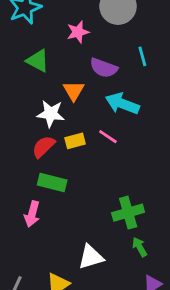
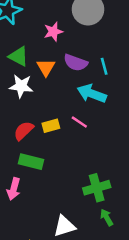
cyan line: (142, 56) -> (104, 66), moved
orange triangle: (74, 91) -> (46, 68), moved
white star: (51, 114) -> (21, 86), moved

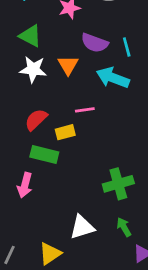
orange triangle: (46, 68) -> (68, 65), moved
pink line: (79, 122) -> (85, 110), moved, turned -42
yellow rectangle: (51, 126) -> (65, 132), moved
green arrow: (107, 217) -> (124, 227), moved

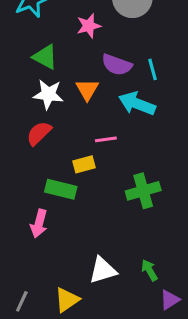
red semicircle: (36, 120) -> (39, 133), moved
green cross: (118, 184) -> (143, 191), moved

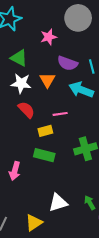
red semicircle: (39, 133) -> (26, 110), moved, turned 90
green rectangle: (61, 189) -> (44, 155), moved

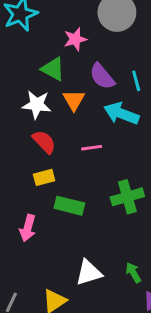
green triangle: (19, 58) -> (53, 69), moved
purple semicircle: (68, 63) -> (102, 76), turned 30
yellow rectangle: (45, 131) -> (44, 177), moved

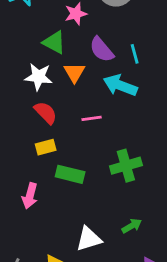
green arrow: (133, 273) -> (132, 226), moved, turned 90

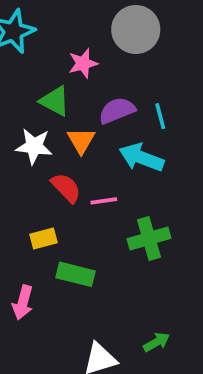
purple semicircle: (102, 50) -> (117, 110), turned 108
red semicircle: (46, 113) -> (66, 188), moved
green cross: (126, 166) -> (149, 239), moved

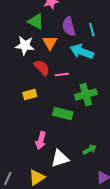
purple semicircle: (117, 110) -> (69, 27), turned -84
green rectangle: (75, 274) -> (63, 114), moved
pink arrow: (23, 303) -> (41, 141), moved

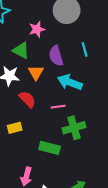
cyan line: (92, 30) -> (85, 49), moved
pink line: (62, 75) -> (58, 107), moved

